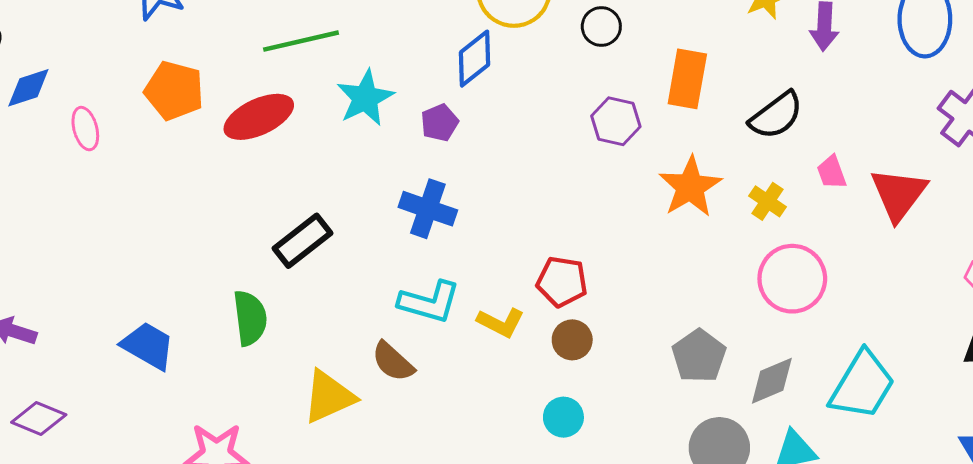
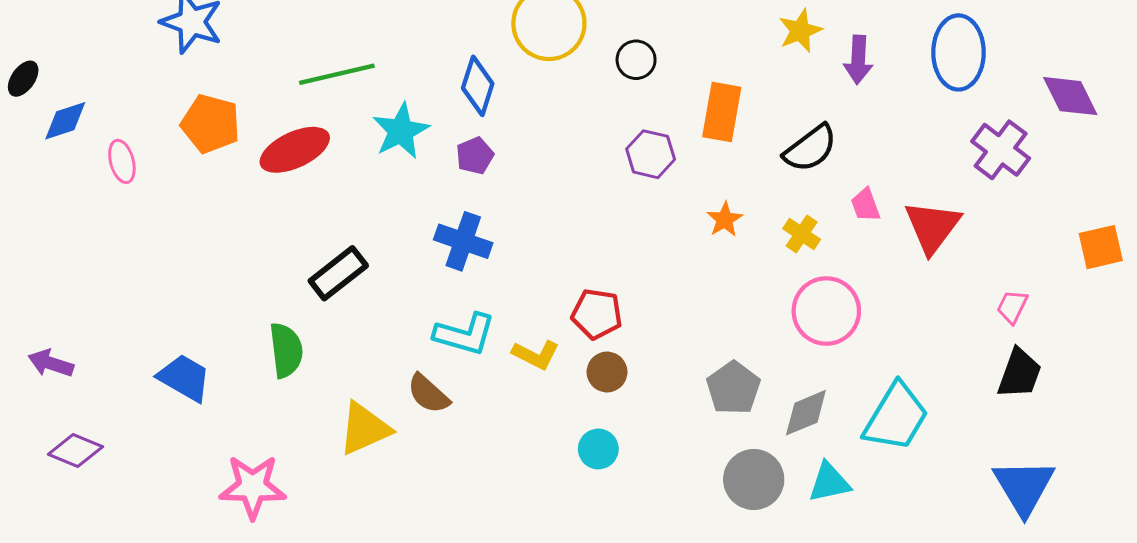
blue diamond: (475, 59) -> (478, 86), moved, turned -34
orange star: (690, 187) -> (725, 220), size x0.6

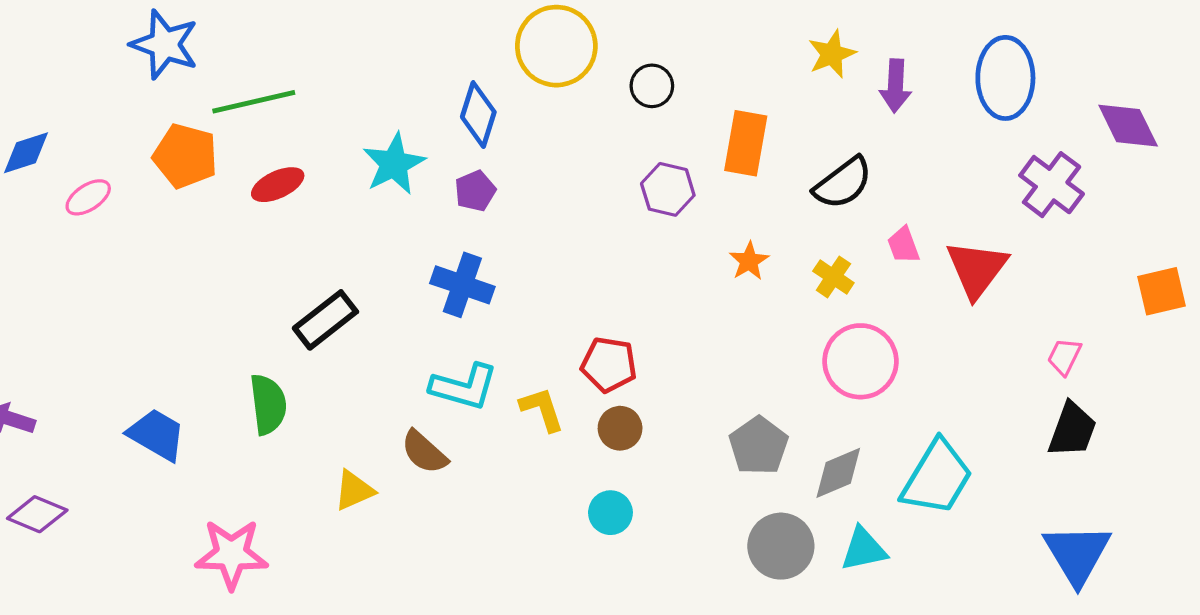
green line: (337, 74) -> (254, 102), moved
red ellipse: (295, 150) -> (278, 185), size x0.7
pink ellipse: (122, 161) -> (88, 197), turned 72
yellow L-shape: (536, 355) -> (542, 409), turned -135
yellow triangle: (364, 429) -> (354, 490), size x0.7

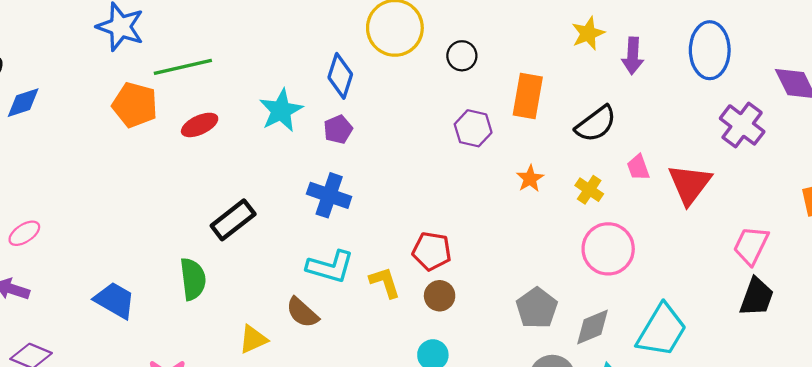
pink ellipse: (88, 197) -> (24, 233), moved
pink trapezoid: (1064, 357) -> (751, 246), size x1.5

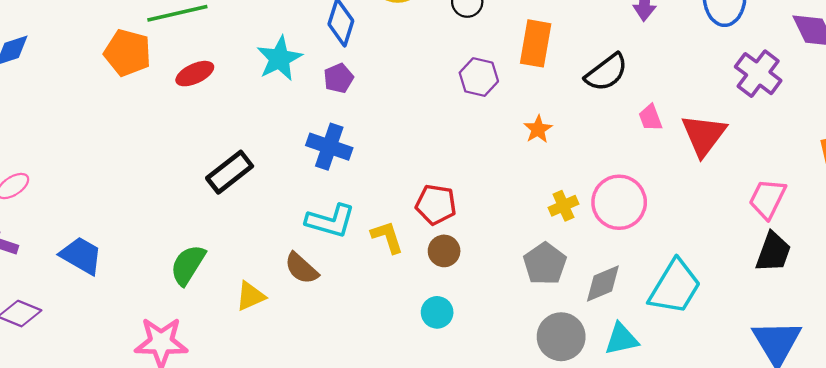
yellow cross: (589, 190) -> (563, 206), moved, turned 32
green semicircle: (193, 279) -> (188, 265), moved, turned -141
blue trapezoid: (115, 300) -> (81, 256), moved

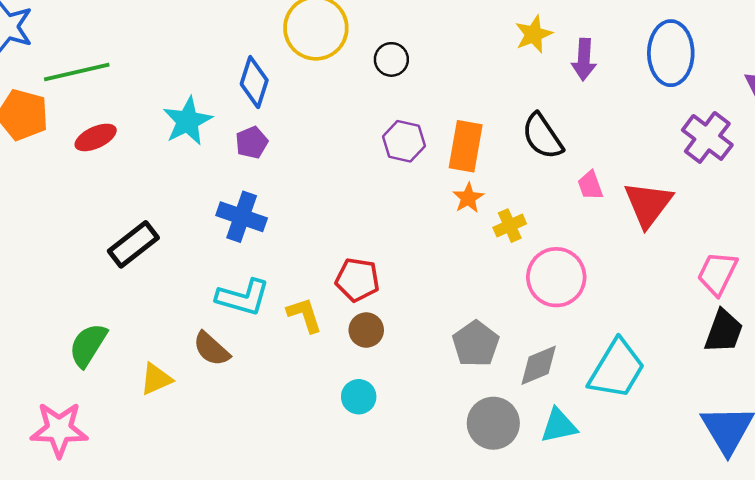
orange rectangle: (536, 43) -> (466, 146), moved
black semicircle: (606, 72) -> (542, 136), turned 93
yellow cross: (563, 206) -> (510, 226), moved

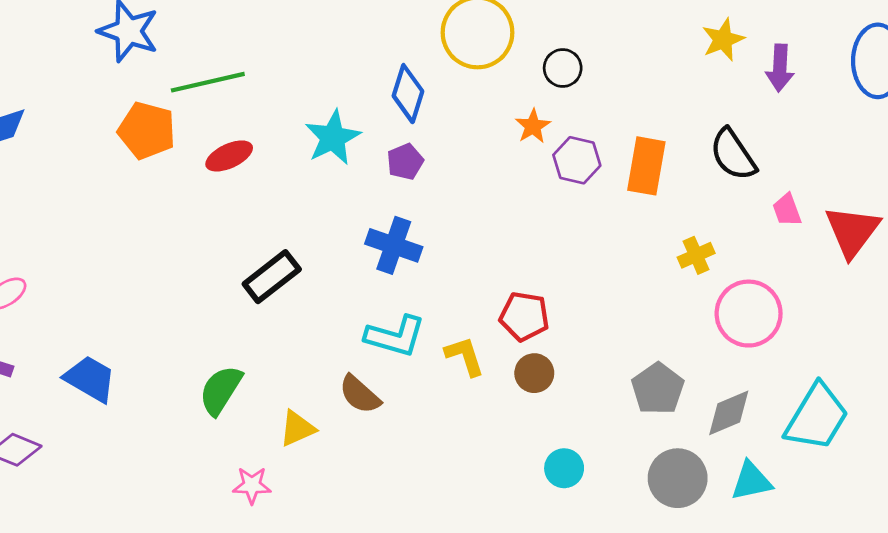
orange star: (468, 198) -> (533, 126), moved
cyan circle: (359, 397) -> (564, 468), moved
pink star: (59, 429) -> (252, 485), moved, size x0.6

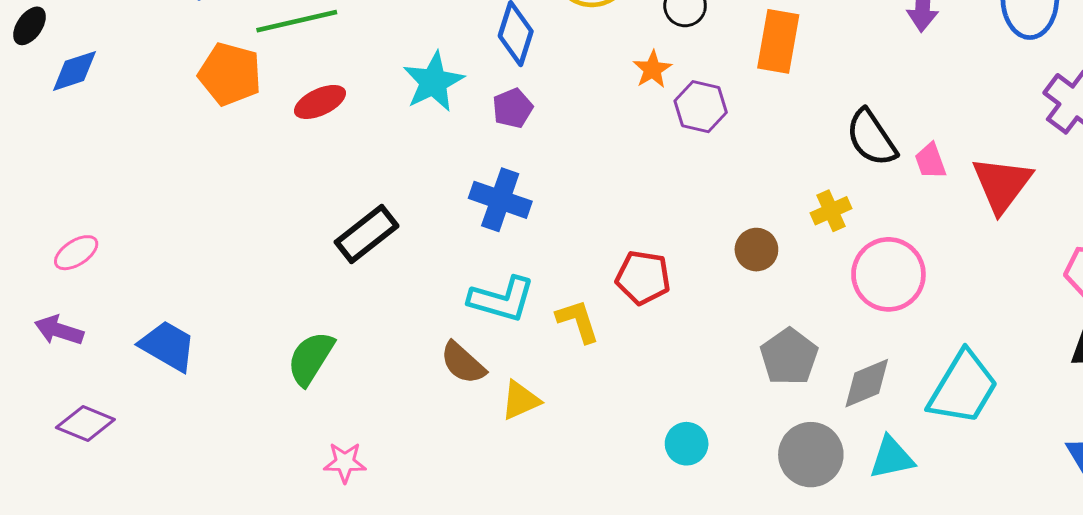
black semicircle: (733, 155) -> (871, 138), moved
orange rectangle: (646, 166) -> (778, 41), moved
brown circle: (534, 373) -> (756, 250), moved
yellow triangle: (297, 428) -> (520, 400), moved

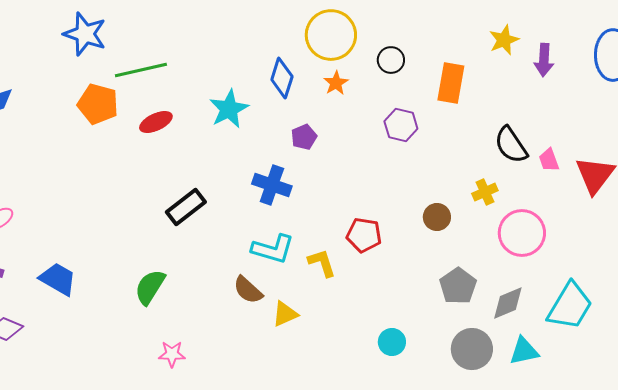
orange star: (652, 69) -> (336, 83), moved
purple pentagon: (513, 108) -> (304, 137), moved

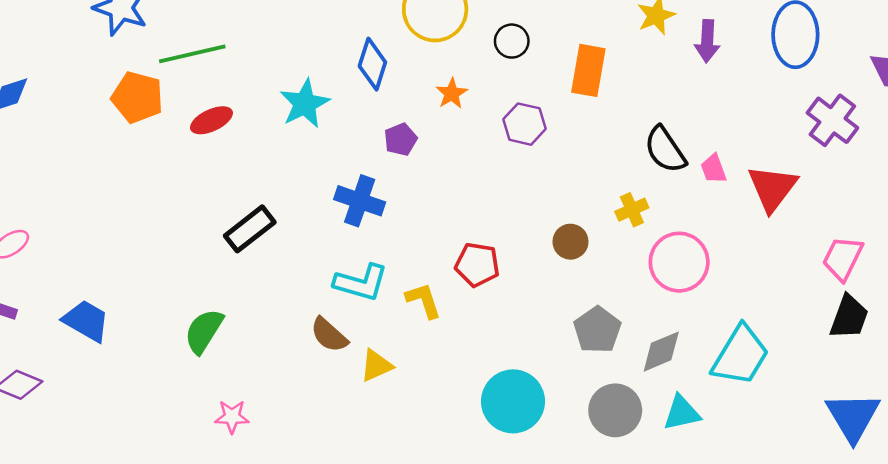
orange star: (336, 83) -> (452, 93), moved
cyan circle: (392, 342) -> (513, 401), size x1.8

